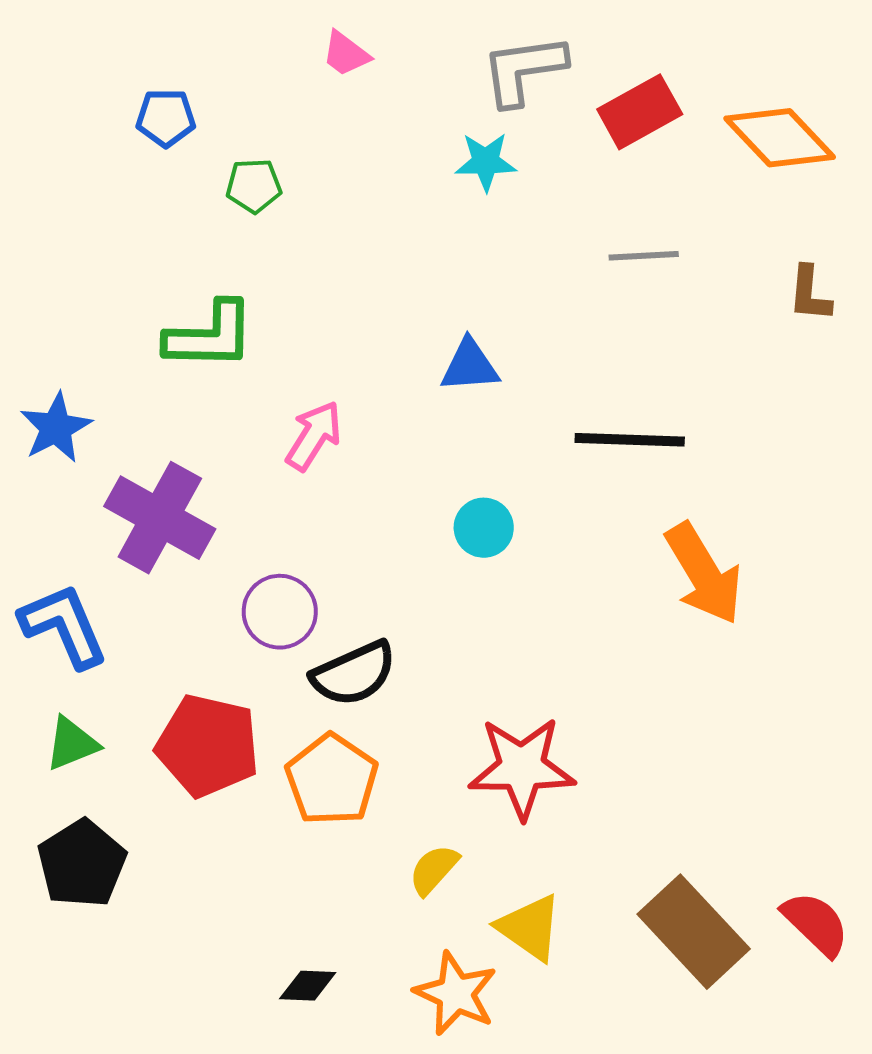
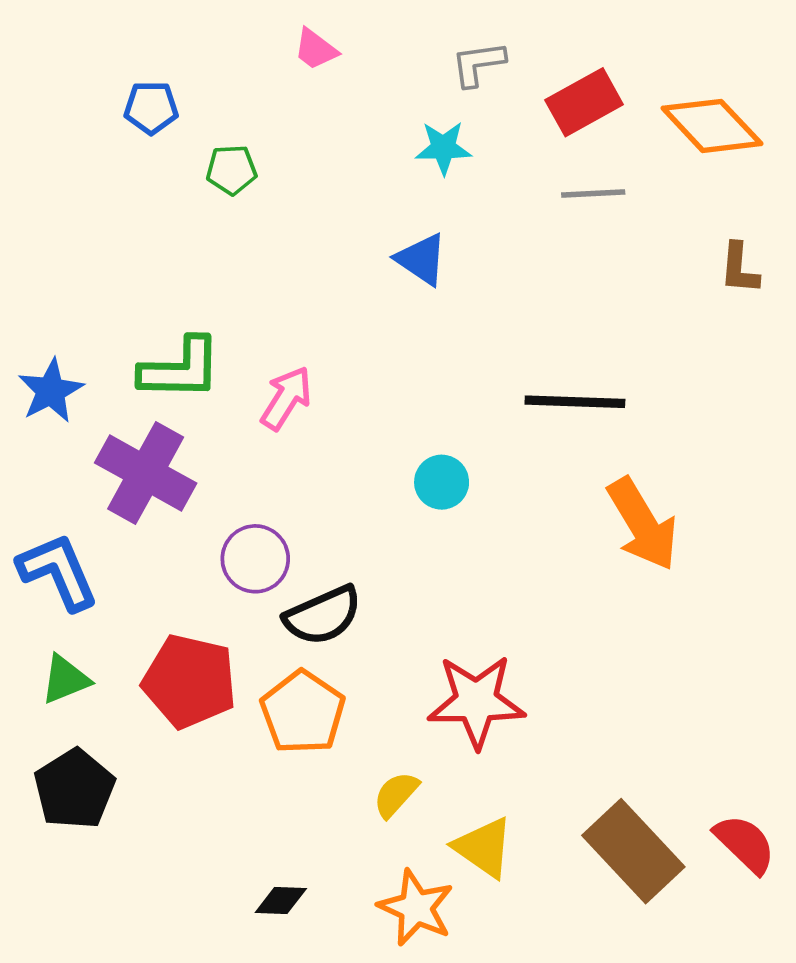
gray L-shape: (524, 70) -> (478, 64), size x0.7
gray line: (644, 256) -> (593, 194), moved
green L-shape: (210, 336) -> (180, 369), moved
blue triangle: (470, 366) -> (421, 259), moved, turned 38

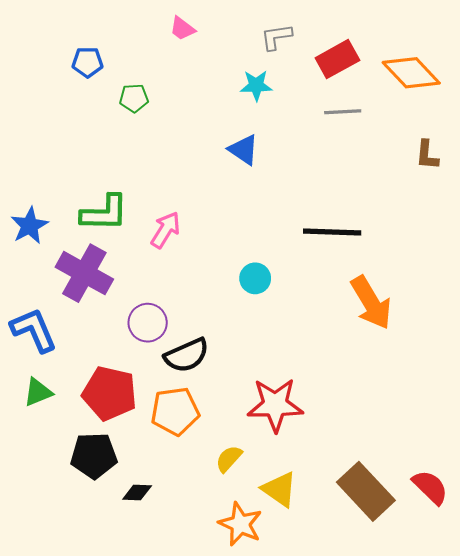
orange pentagon: (303, 712) -> (175, 411), turned 30
black pentagon: (74, 789) -> (94, 455), moved, turned 30
black diamond: (281, 900) -> (137, 492), moved

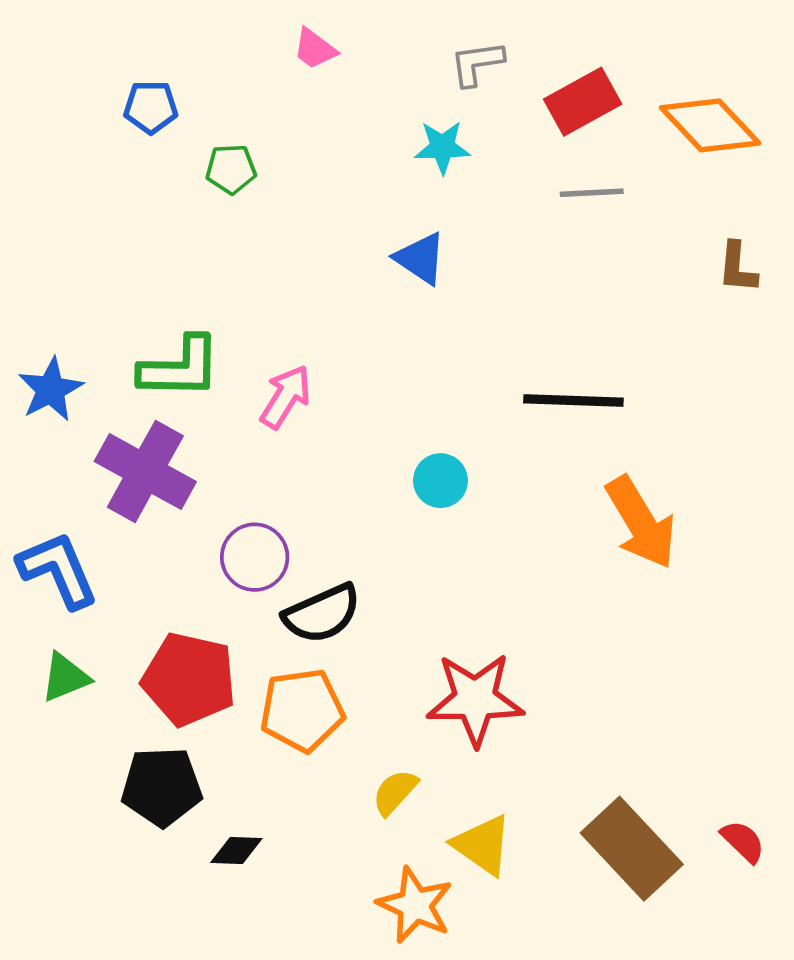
red semicircle: (430, 487) -> (743, 841), size x0.7

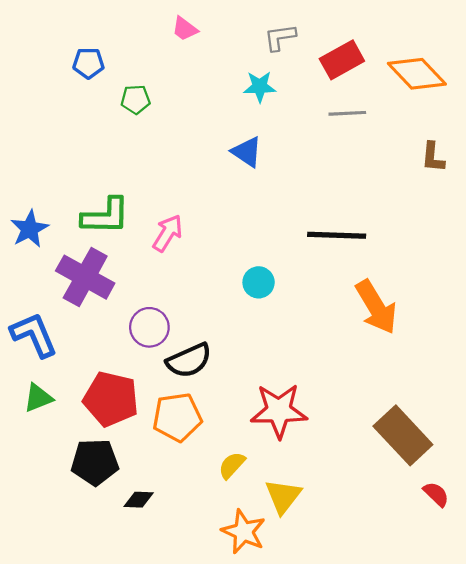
yellow triangle: (482, 845) -> (283, 496), turned 33
brown rectangle: (632, 849) -> (403, 435), moved

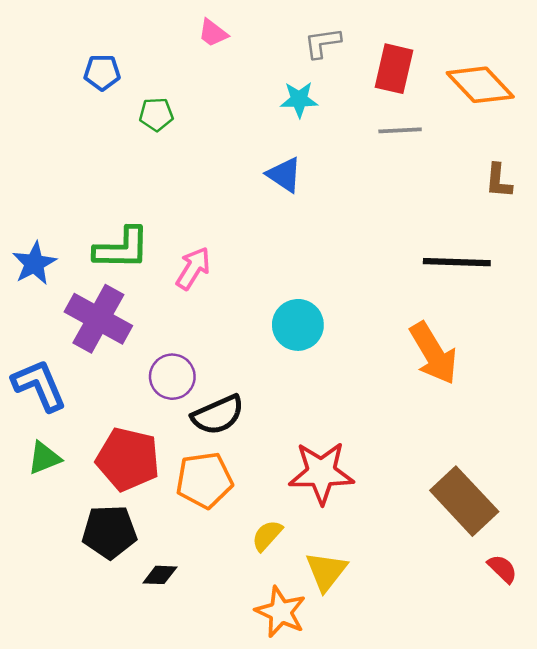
red rectangle: (342, 60) -> (394, 69), turned -48
black line: (337, 235) -> (457, 262), moved
cyan circle: (259, 282) -> (298, 325), size x1.4

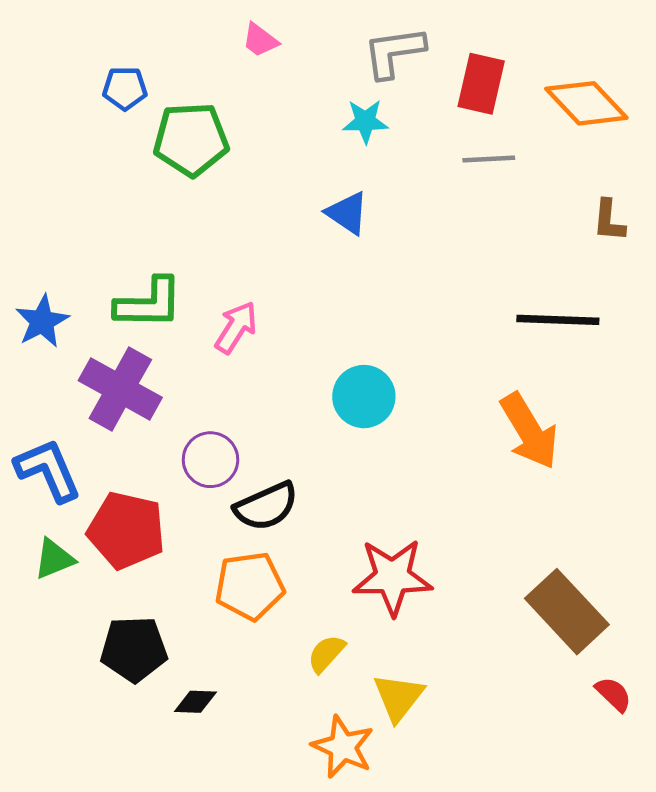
gray L-shape: (323, 43) -> (394, 52), size x1.4
green pentagon: (156, 114) -> (191, 139), size x1.8
red pentagon: (128, 459) -> (126, 530), moved

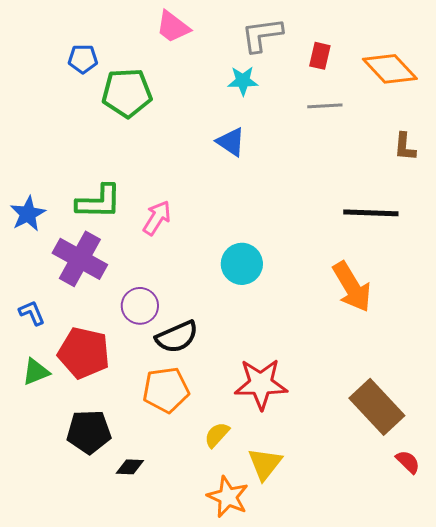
pink trapezoid: (260, 40) -> (173, 27), size x1.4
red rectangle: (481, 84) -> (320, 56), size x0.7
blue L-shape: (48, 470) -> (32, 313), size x0.6

